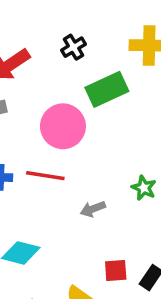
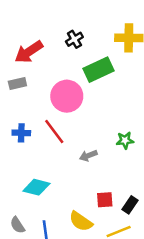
red line: (45, 176) -> (54, 132), turned 44
green star: (144, 188) -> (125, 140), turned -30

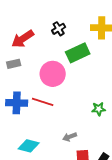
red line: (54, 132) -> (43, 102), turned -35
blue cross: (21, 133) -> (17, 103), size x1.5
gray arrow: (88, 156) -> (70, 137), moved

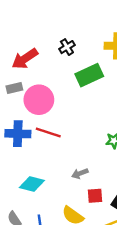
pink circle: (53, 74) -> (39, 100), moved

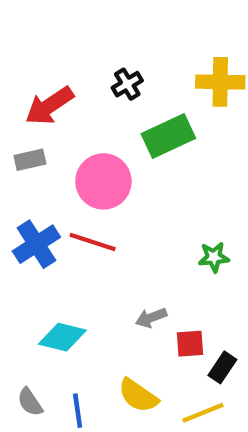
pink circle: (39, 100) -> (103, 181), moved
blue cross: (18, 134) -> (36, 244), turned -35
red square: (95, 196) -> (190, 344), moved

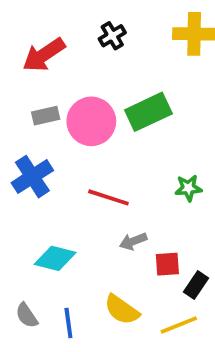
green rectangle: (168, 136) -> (148, 112), moved
gray rectangle: (30, 160) -> (46, 116), moved
red line: (93, 242) -> (108, 197), moved

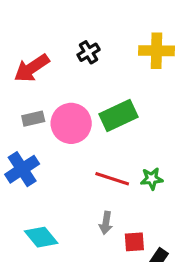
red line: (108, 197) -> (112, 179), moved
gray arrow: (133, 241) -> (106, 223), turned -60
cyan diamond: (55, 258) -> (41, 237), turned 36

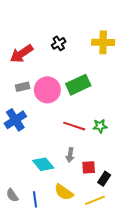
cyan diamond: (41, 237) -> (43, 164), moved

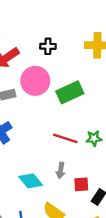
black cross: (59, 43) -> (48, 46), turned 32
pink circle: (47, 90) -> (35, 81), moved

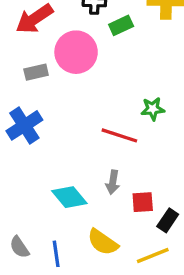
green rectangle: (70, 92) -> (121, 25), moved, size x0.6
green star: (94, 138) -> (153, 109), moved

